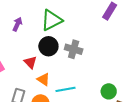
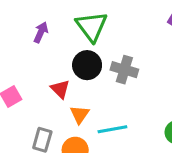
green triangle: (51, 20) -> (92, 26), turned -40
orange triangle: (43, 79) -> (80, 114), turned 32

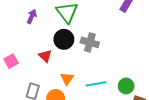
orange triangle: (80, 114) -> (67, 79), moved
cyan line: (112, 129) -> (96, 84), moved

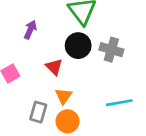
purple arrow: (32, 17) -> (30, 30), moved
orange triangle: (67, 79) -> (64, 96), moved

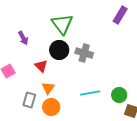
purple arrow: (30, 30) -> (23, 38), turned 128

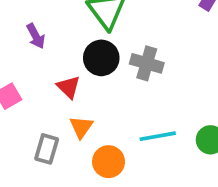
orange circle: (51, 107) -> (109, 162), moved

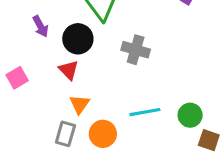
black circle: (101, 58) -> (78, 39), moved
gray rectangle: (47, 149) -> (65, 134), moved

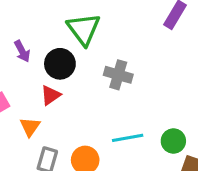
red triangle: (69, 70) -> (51, 95), turned 40
orange triangle: (79, 104) -> (30, 127), moved

